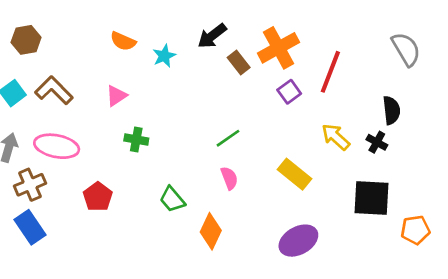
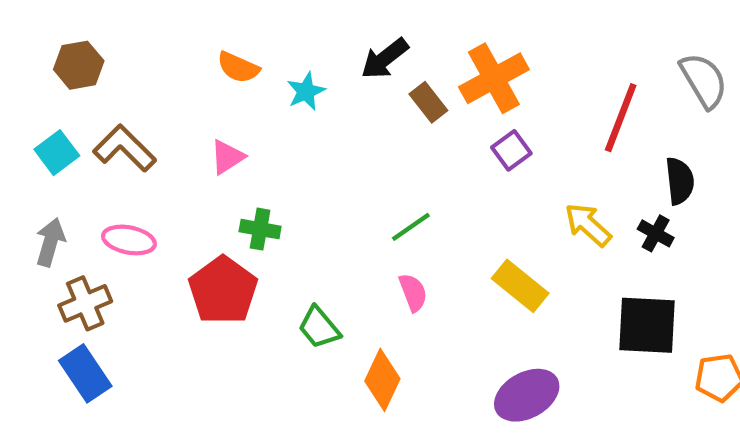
red line: (330, 72) -> (621, 118), moved
pink ellipse: (57, 146) -> (129, 240), size x0.7
red pentagon: (98, 197) -> (223, 290), moved, size x1.4

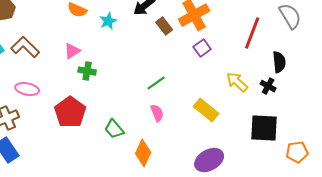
green cross: (260, 229) -> (87, 71), moved

